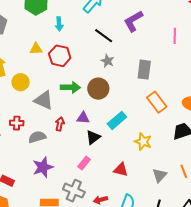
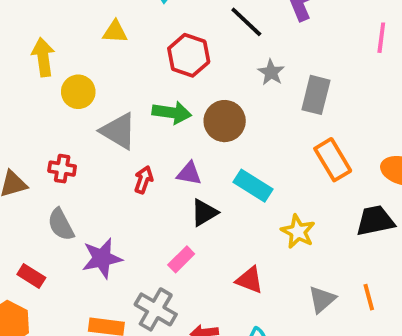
red hexagon: (60, 56) -> (189, 55), moved
gray star: (108, 61) -> (271, 72), moved
cyan rectangle: (117, 120) -> (253, 186), turned 66
gray semicircle: (37, 137) -> (61, 225), moved, turned -108

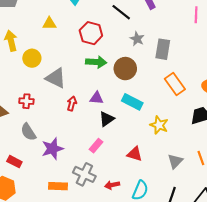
green arrow: (172, 113) -> (96, 62), moved
brown circle: (225, 121) -> (125, 69), moved

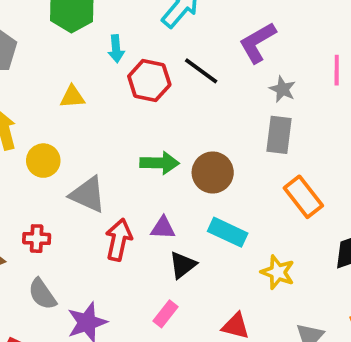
red hexagon: (91, 33) -> (149, 80), moved
gray star: (137, 39) -> (283, 89), moved
red arrow: (72, 104) -> (119, 240), size x1.5

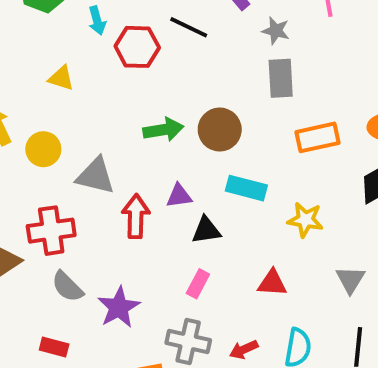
yellow triangle: (72, 97) -> (61, 78), turned 32
orange rectangle: (303, 197) -> (317, 137), turned -54
red cross: (37, 239) -> (51, 231), size x1.6
black triangle: (183, 265) -> (206, 230), turned 40

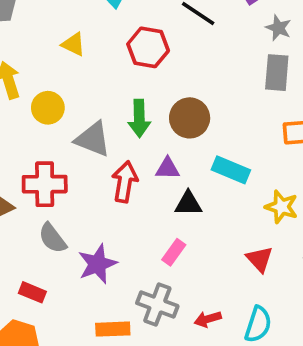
red hexagon: (137, 47) -> (148, 47), moved
green arrow: (163, 130) -> (139, 118), moved, turned 90
brown circle: (220, 130) -> (190, 118), moved
red triangle: (272, 283) -> (260, 259), moved, turned 36

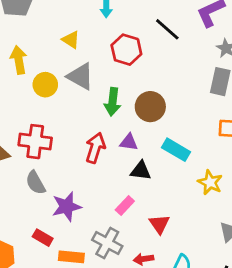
gray triangle: (93, 139) -> (80, 76), moved
red triangle: (260, 259) -> (159, 224), moved
red rectangle: (32, 292) -> (43, 238), moved

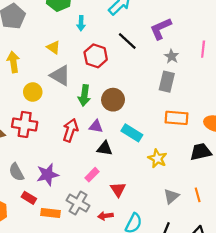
yellow circle: (45, 85) -> (33, 92), moved
gray semicircle: (36, 183) -> (16, 172), moved

